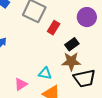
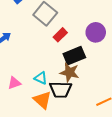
black rectangle: (72, 44) -> (74, 56), size x1.5
black trapezoid: (85, 78) -> (61, 89), moved

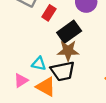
pink triangle: (14, 83) -> (21, 80), moved

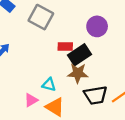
red rectangle: (49, 13) -> (65, 47), moved, turned 56
black trapezoid: (63, 71) -> (95, 95), moved

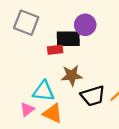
black rectangle: (79, 55) -> (68, 39), moved, turned 40
cyan triangle: (49, 85) -> (44, 91), size x1.5

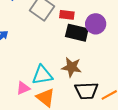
red rectangle: (55, 50) -> (67, 15), moved
cyan triangle: (44, 91) -> (42, 75), turned -30

